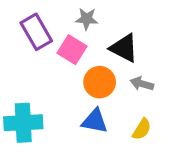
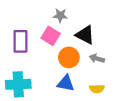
purple rectangle: (36, 32) -> (20, 41), moved, turned 30
yellow semicircle: (142, 129) -> (97, 89), turned 56

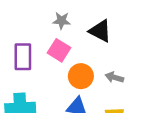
gray star: (60, 15) -> (62, 21), moved
black triangle: (85, 35) -> (100, 31), moved

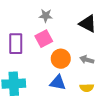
black triangle: (100, 31) -> (88, 24), moved
pink square: (59, 50) -> (44, 39), turned 30

